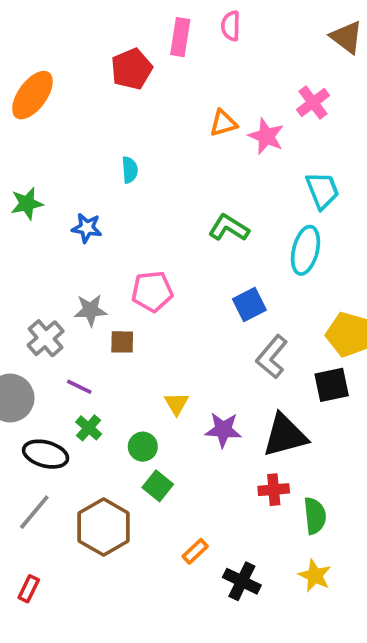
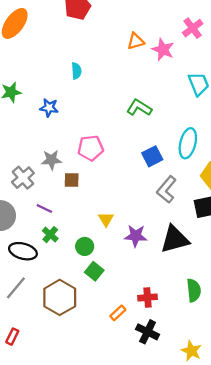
cyan ellipse: (305, 250) -> (188, 143), moved
red cross: (274, 490) -> (148, 297), moved
yellow star: (315, 576) -> (191, 351), moved

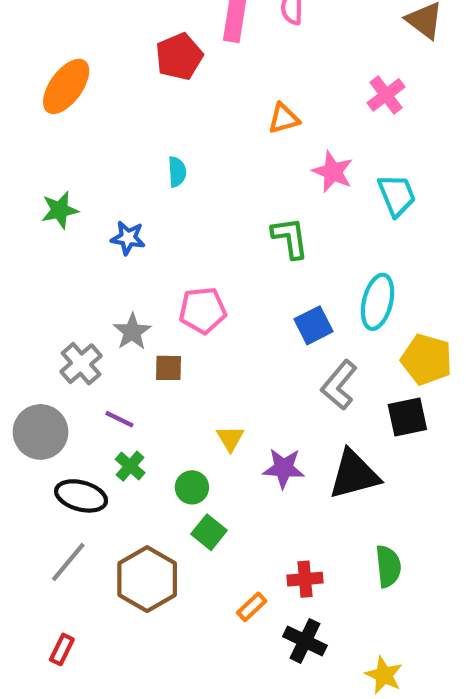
pink star: (163, 50) -> (333, 172), moved
green L-shape: (139, 108) -> (290, 238), turned 50
gray star: (51, 160) -> (132, 332), turned -30

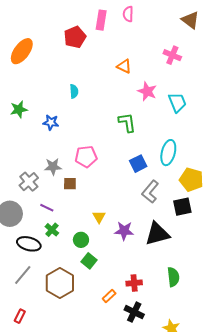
pink cross: (386, 95) -> (172, 55), turned -30
orange triangle: (284, 118) -> (124, 66), turned 42
gray star: (132, 332) -> (53, 167), turned 30

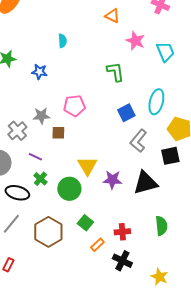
yellow triangle: (99, 217) -> (87, 166), size x1.5
green circle: (81, 240) -> (69, 189), size x1.5
green square: (89, 261) -> (85, 223), moved

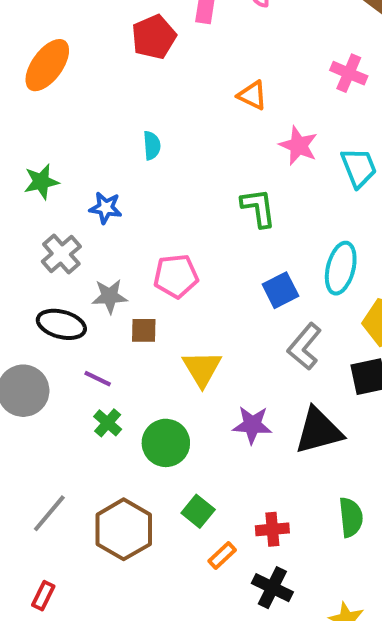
gray cross: (17, 131) -> (61, 254), moved
yellow triangle: (87, 166) -> (202, 369), moved
black ellipse: (17, 193) -> (61, 324), moved

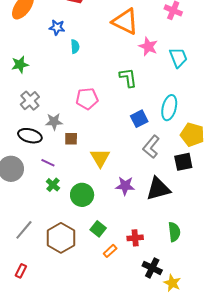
orange triangle: (252, 95) -> (125, 21), size x1.8
blue star: (106, 208) -> (57, 27), moved
pink pentagon: (176, 276) -> (87, 99), moved
black cross: (272, 588) -> (152, 268), moved

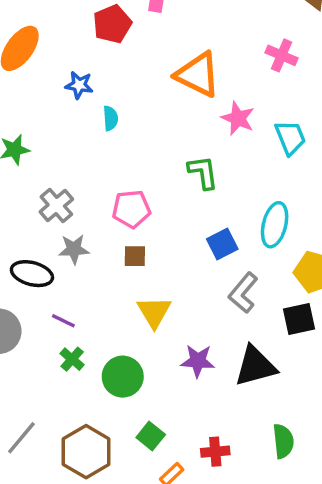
gray cross: (30, 101) -> (56, 206), moved
brown square: (71, 139) -> (135, 256), moved

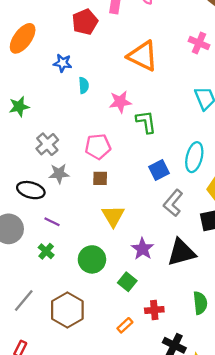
pink star: (238, 118) -> (120, 102), moved, turned -30
green cross: (72, 359) -> (46, 251), moved
purple star: (198, 361) -> (143, 249), turned 30
green square: (151, 436) -> (127, 282), moved

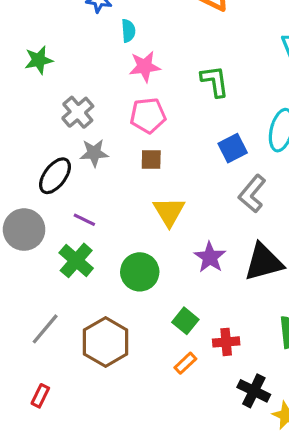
pink star: (120, 102) -> (145, 67), moved
black ellipse: (31, 190) -> (55, 176), turned -68
green cross: (46, 251) -> (76, 260), size x1.5
green square: (127, 282) -> (185, 321), moved

